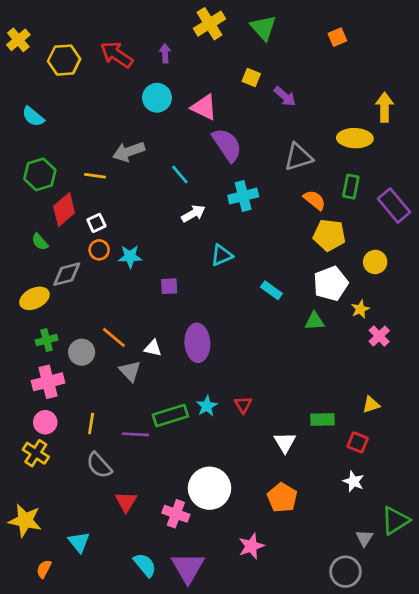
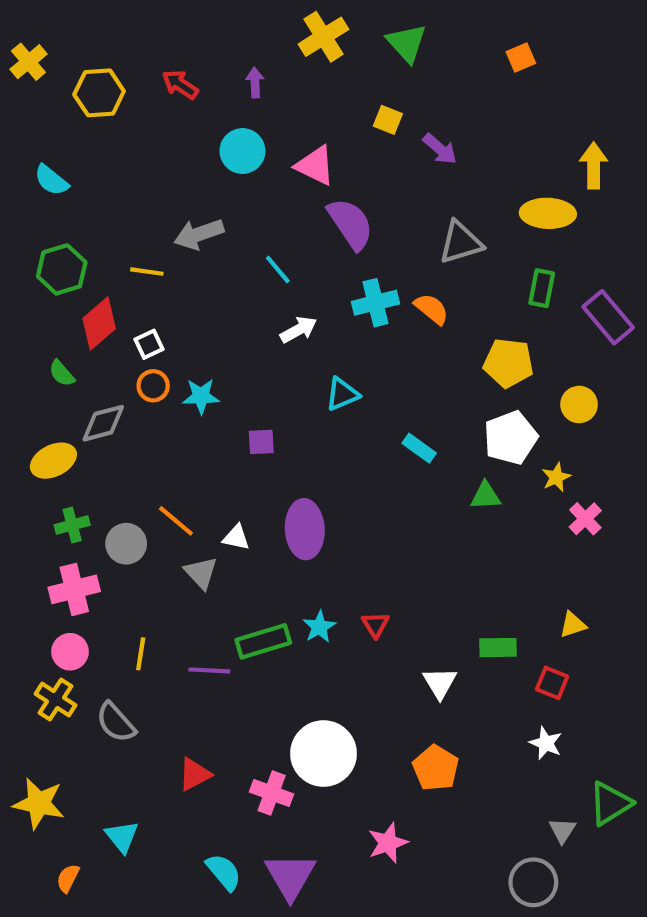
red arrow: (117, 55) -> (180, 85), size x0.7
orange semicircle: (315, 200) -> (432, 309), moved
gray semicircle: (99, 465) -> (116, 722), moved
red triangle: (126, 502) -> (195, 774), turned 30

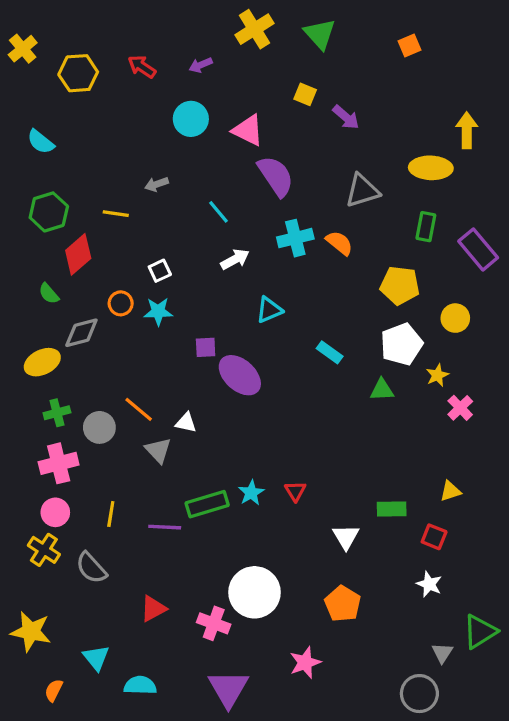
purple arrow: (255, 82) -> (201, 65), turned -110
gray arrow: (199, 234) -> (157, 184), size x0.6
white square: (149, 344) -> (160, 271), moved
purple ellipse: (305, 529) -> (240, 375), moved, turned -45
cyan semicircle: (224, 872) -> (140, 685), moved, turned -48

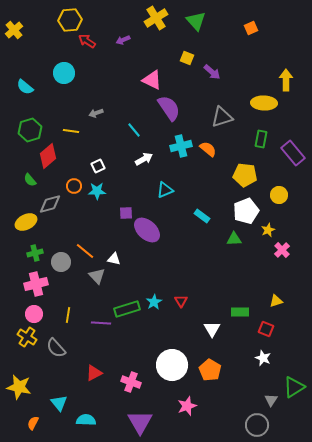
yellow hexagon: (78, 73) -> (70, 20), moved
cyan circle: (191, 119) -> (64, 73), moved
white circle: (254, 592) -> (172, 365), moved

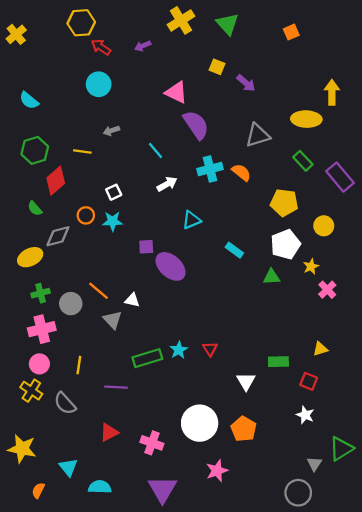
cyan circle: (64, 73) -> (99, 84), moved
green rectangle: (261, 139) -> (303, 161), turned -54
purple line: (101, 323) -> (116, 387), moved

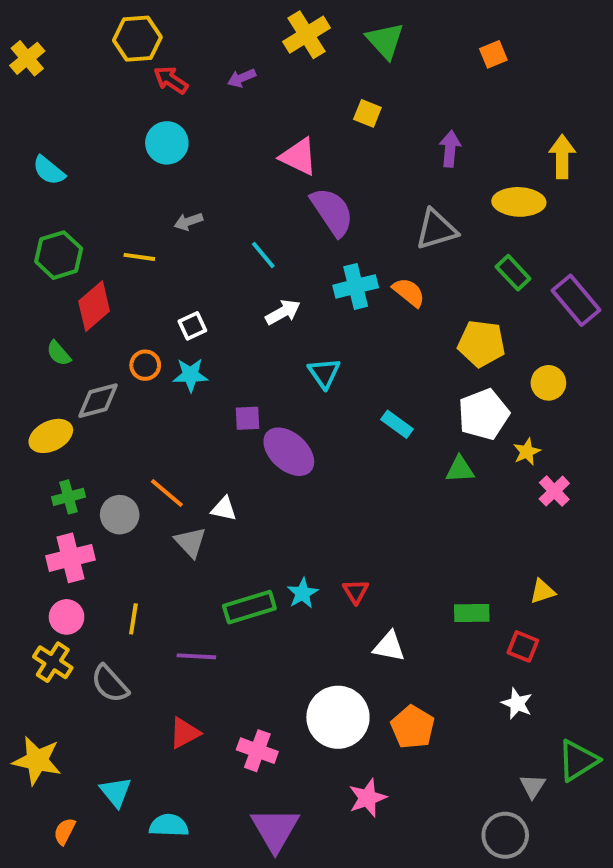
purple arrow: (246, 83) -> (450, 149), moved, turned -126
cyan triangle: (191, 220) -> (324, 373), turned -42
white triangle: (246, 381) -> (389, 646), moved, turned -48

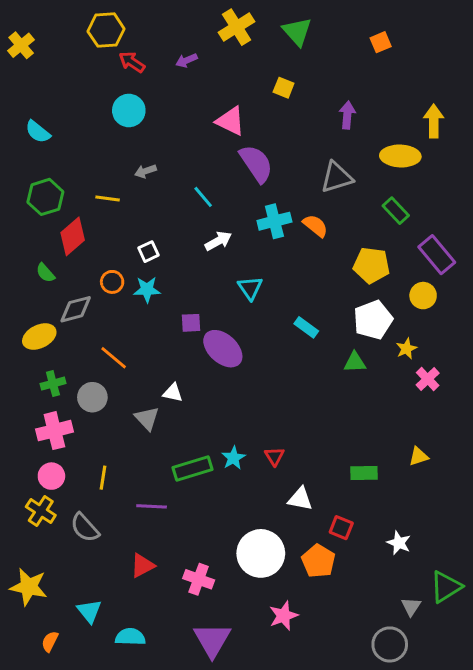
purple rectangle: (576, 300) -> (437, 255), moved
orange line: (167, 493) -> (114, 358), moved
red square: (523, 646) -> (341, 528), moved

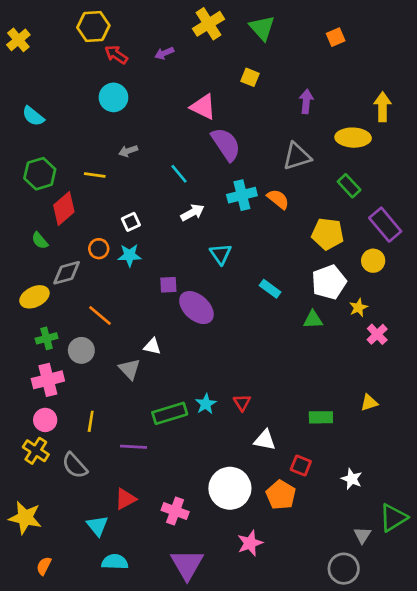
cyan triangle: (89, 611) -> (97, 526), moved

